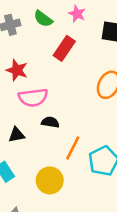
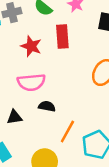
red rectangle: (64, 48) -> (62, 37), turned -40
red star: (17, 70) -> (31, 46), moved

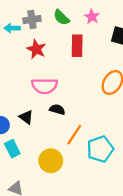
red star: (31, 46) -> (36, 49), moved
black triangle: (14, 117) -> (26, 117), turned 40

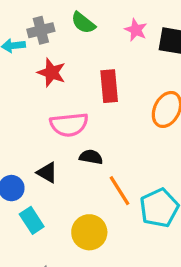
pink star: (92, 17) -> (136, 30), moved
red rectangle: (77, 46) -> (109, 86), moved
orange line: (74, 135) -> (120, 191), turned -60

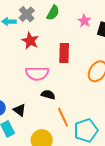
green semicircle: (83, 23) -> (53, 13), turned -105
gray cross: (41, 30) -> (27, 14), turned -35
black triangle: (47, 173) -> (19, 110), moved

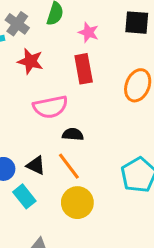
pink star: (84, 21) -> (88, 32), moved
orange line: (63, 117) -> (69, 166), moved

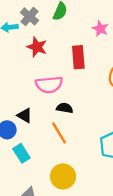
pink star: (88, 32) -> (100, 29), moved
black triangle: (36, 165) -> (25, 116), moved
yellow circle: (77, 203) -> (63, 176), moved

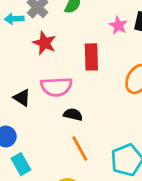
black triangle: (25, 116) -> (22, 98), moved
orange line: (59, 133) -> (80, 149), moved

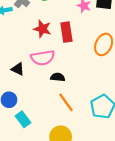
red star: (44, 43) -> (42, 29), moved

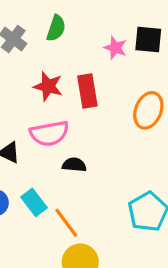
orange line: (66, 102) -> (66, 223), moved
cyan rectangle: (23, 119) -> (34, 202), moved

